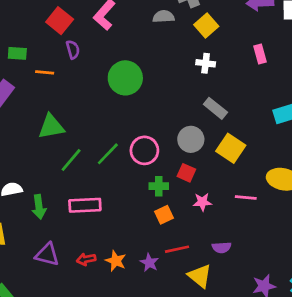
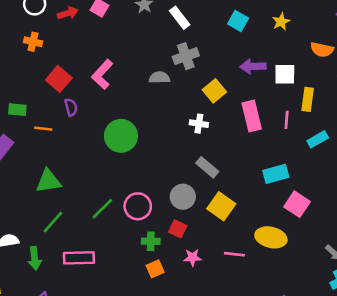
yellow square: (206, 26) -> (214, 91), moved
pink rectangle: (260, 54) -> (252, 116), size x1.6
green line: (71, 160) -> (53, 222), moved

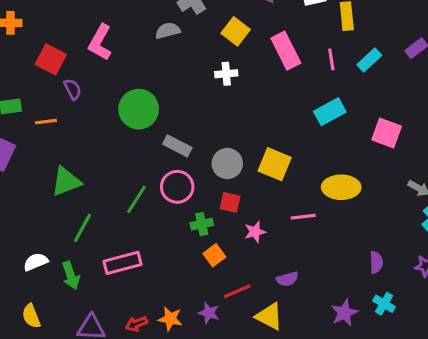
pink line: (287, 120) -> (331, 59), moved
gray rectangle: (207, 167) -> (177, 146), moved
pink square: (297, 204) -> (387, 133), moved

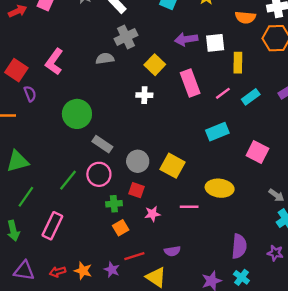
pink line: (331, 59) -> (223, 93), turned 56
purple semicircle: (376, 262) -> (239, 246), size x1.5
pink rectangle: (122, 263) -> (52, 226), turned -56

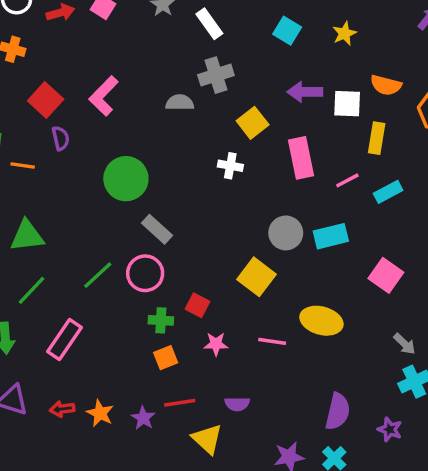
orange semicircle: (245, 17) -> (386, 85), moved
gray circle: (138, 161) -> (286, 233), moved

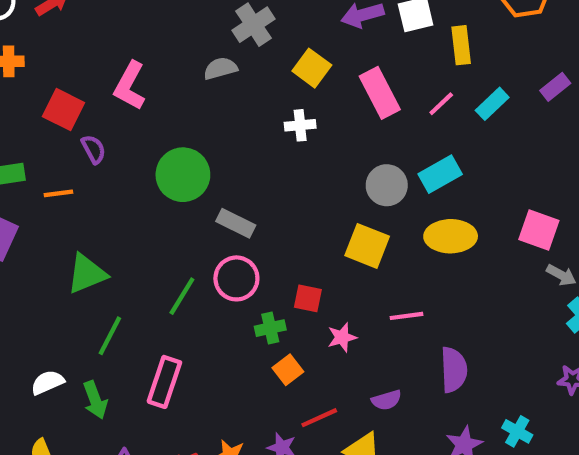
pink square: (386, 275) -> (539, 230), moved
yellow ellipse: (321, 321) -> (451, 236), moved
purple semicircle: (338, 412) -> (454, 370), moved

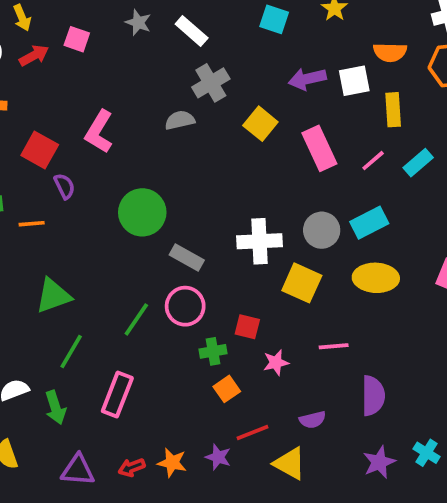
white cross: (300, 125) -> (260, 241), moved, size x1.6

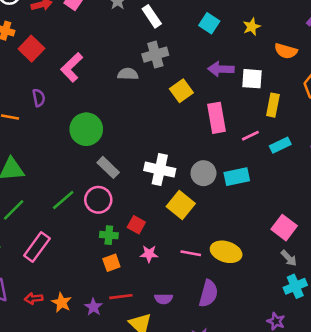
orange semicircle: (390, 52) -> (286, 51), moved
red square: (40, 150) -> (31, 49), moved
yellow ellipse: (376, 278) -> (226, 252), moved

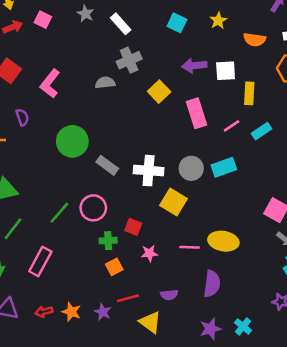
gray rectangle: (108, 167) -> (107, 165), moved

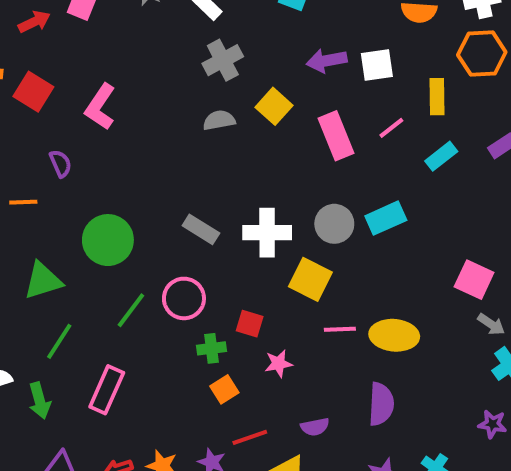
gray semicircle: (105, 83) -> (219, 120), moved
yellow rectangle: (249, 93) -> (437, 97), moved
pink line: (232, 126) -> (391, 128), moved
green circle: (72, 141) -> (108, 240), moved
pink line: (190, 247) -> (340, 329), moved

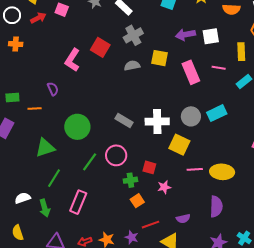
red square: (33, 92) -> (100, 47), moved
yellow square: (274, 106) -> (159, 58), turned -30
pink line: (391, 128) -> (219, 68), turned 48

